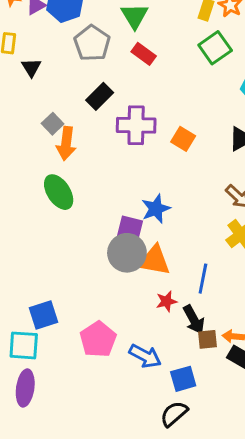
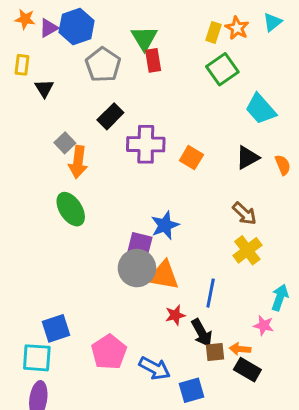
red rectangle: (144, 54) -> (153, 60), moved, turned 45

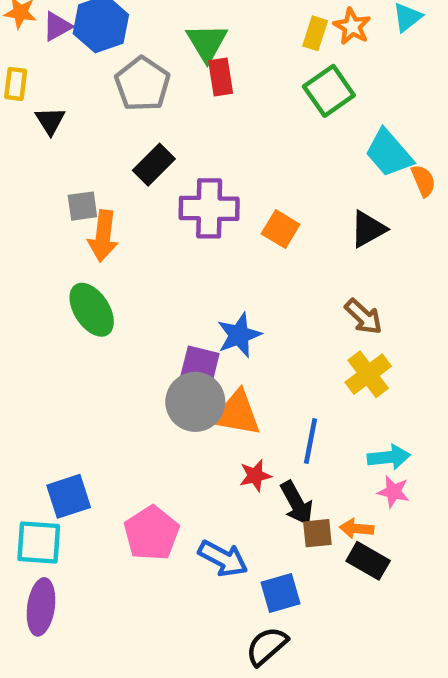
gray square: (65, 143) -> (82, 206), turned 36
orange semicircle: (283, 165) -> (423, 181), moved
cyan arrow: (280, 297) -> (389, 457), moved, turned 65

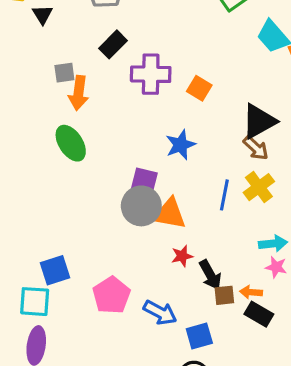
black triangle: (368, 229) -> (259, 121), moved, size x1.4
blue star: (239, 335) -> (180, 145), moved
blue line: (311, 441) -> (224, 195), moved

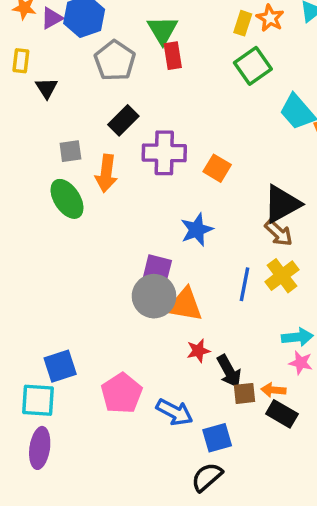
orange arrow: (79, 93) -> (106, 173), moved
green ellipse: (71, 143) -> (67, 199), moved

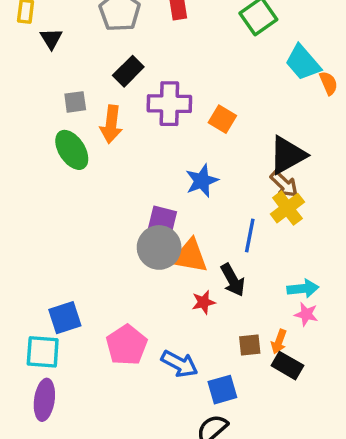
yellow cross: (282, 276) -> (287, 208), moved
black arrow: (229, 371) -> (233, 280), moved
orange arrow: (273, 390) -> (279, 342), turned -75

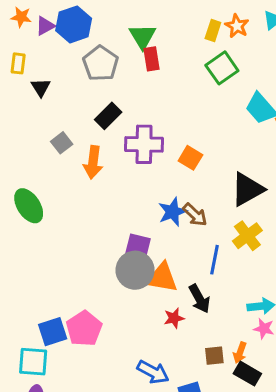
gray square: (75, 102) -> (62, 143), turned -30
green ellipse: (72, 150) -> (29, 206), moved
brown arrow: (284, 184) -> (195, 215), moved
pink pentagon: (127, 345) -> (84, 329), moved

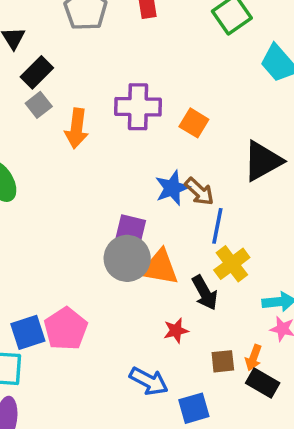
black rectangle: (108, 116) -> (37, 72), moved
yellow cross: (247, 236) -> (232, 264), moved
blue line: (214, 260) -> (217, 226), moved
red star: (174, 318) -> (176, 331), moved

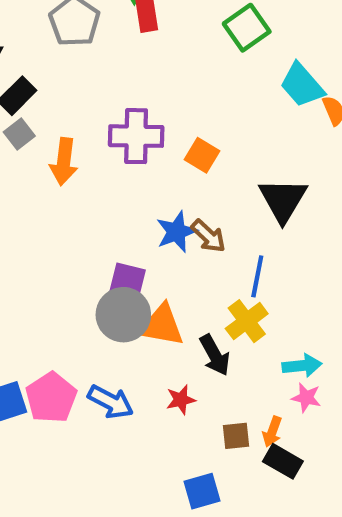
black triangle: (263, 161) -> (283, 200), turned -30
blue line: (217, 226) -> (257, 276), moved
blue arrow: (149, 381) -> (111, 402), moved

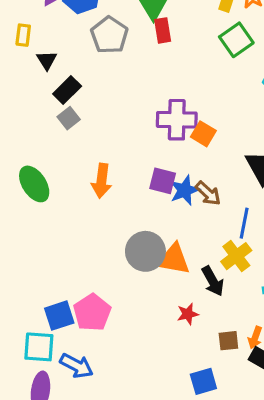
purple cross: (136, 136) -> (177, 120), moved
orange arrow: (64, 162) -> (102, 181), moved
purple square: (128, 281) -> (163, 181), moved
blue arrow: (111, 402) -> (76, 366), moved

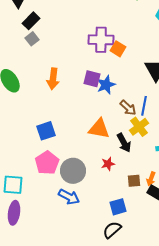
brown arrow: (208, 193) -> (128, 108), moved
gray circle: (145, 251) -> (73, 171), moved
blue square: (59, 316) -> (46, 131), moved
blue arrow: (76, 366) -> (69, 197), moved

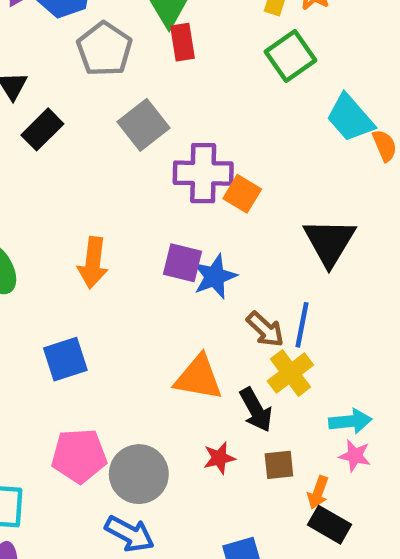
gray square: (32, 39) -> (143, 125), moved, size x1.5
blue square: (46, 131) -> (65, 359), moved
pink pentagon: (47, 163) -> (79, 456), turned 30
brown square: (134, 181) -> (279, 465), moved

